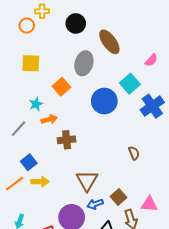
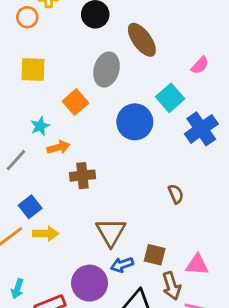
brown square: (119, 197) -> (155, 255), turned -35

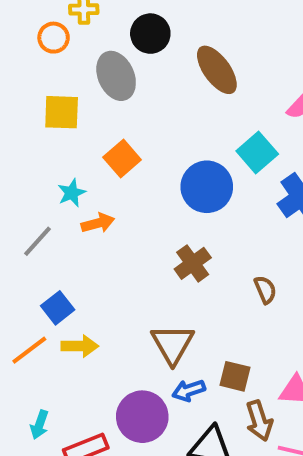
gray ellipse: (107, 70) -> (116, 76), moved, turned -40
brown cross: (82, 176) -> (193, 263), moved, turned -30

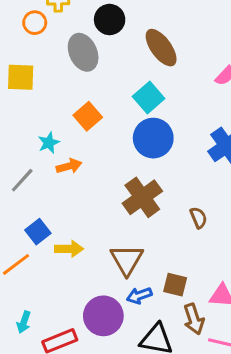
yellow square: (62, 112) -> (21, 77), moved
cyan square: (257, 153) -> (149, 98), moved
brown cross: (193, 263) -> (142, 197), size x1.4
yellow arrow: (80, 346) -> (69, 249), moved

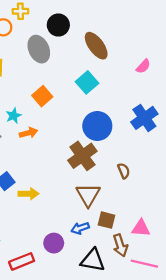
blue circle: (153, 138) -> (97, 126), moved
brown triangle: (127, 260) -> (88, 195), moved
purple circle: (103, 316) -> (54, 243), size x0.7

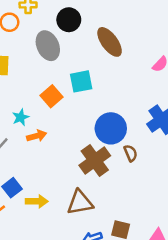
cyan square: (87, 82) -> (81, 81), moved, turned 30
brown semicircle: (124, 171) -> (131, 153), moved
brown triangle: (88, 195) -> (80, 203), moved, turned 50

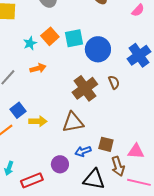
cyan square: (81, 81) -> (74, 38), moved
cyan star: (21, 117) -> (30, 43), moved
blue circle: (111, 128) -> (98, 49), moved

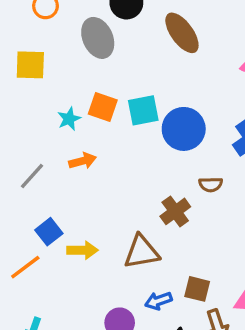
orange square: (50, 36) -> (103, 107), turned -30
brown semicircle: (114, 82) -> (211, 185), turned 112
brown cross: (85, 88) -> (175, 211), moved, size x0.7

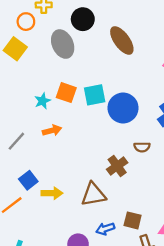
yellow square: (30, 65) -> (15, 49), moved, turned 35

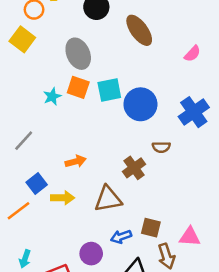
gray ellipse: (63, 44) -> (78, 54), moved
orange arrow: (52, 130) -> (76, 161), moved

